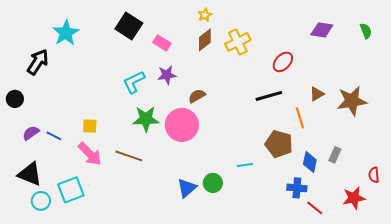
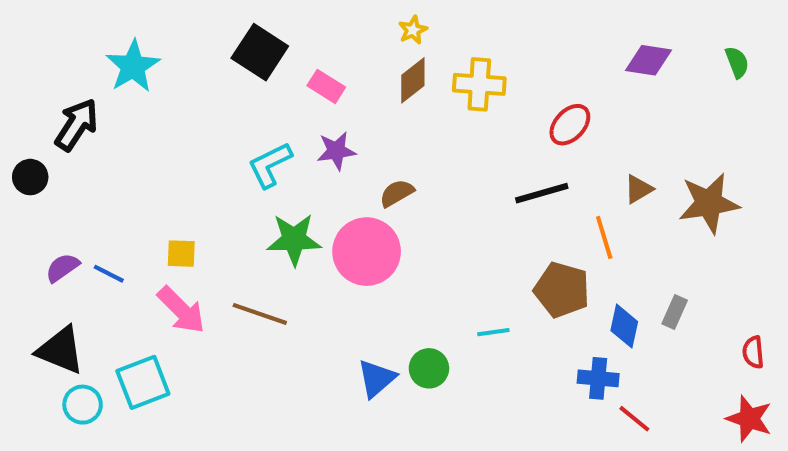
yellow cross: (238, 42) -> (479, 84), turned 30
black circle: (15, 99) -> (30, 177), moved
red star: (354, 198) -> (749, 419), moved, turned 30

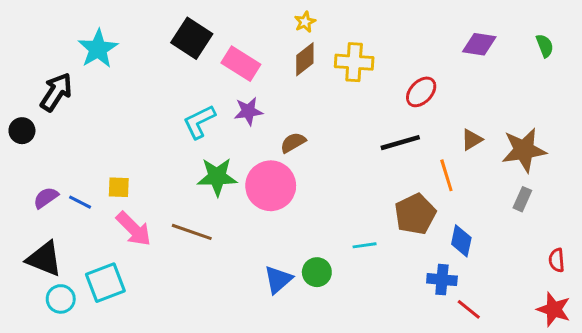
pink rectangle: (326, 86) -> (241, 64), size x1.4
yellow square: (181, 254) -> (119, 187), moved
brown pentagon: (562, 290) -> (415, 214), turned 30
gray rectangle: (675, 312) -> (522, 199), moved

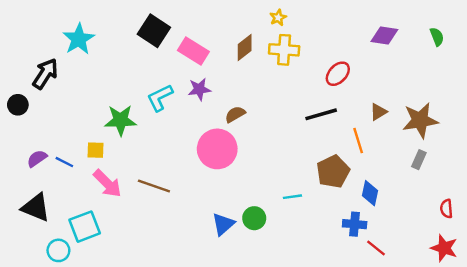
yellow star: (305, 22) -> (278, 18), moved
green star: (217, 177) -> (121, 120), moved
cyan circle: (61, 299) -> (58, 250), moved

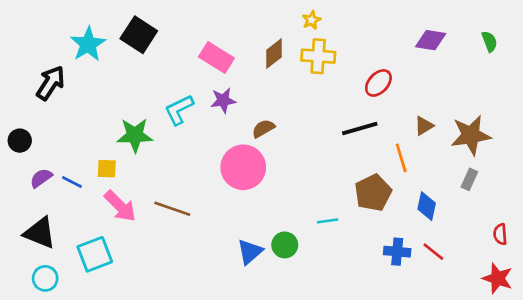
black square: (154, 31) -> (139, 35), moved
black circle: (18, 105) -> (20, 141), moved
blue diamond: (370, 193) -> (427, 206), moved
red line: (376, 248) -> (433, 252), moved
cyan circle: (58, 250) -> (45, 278), moved

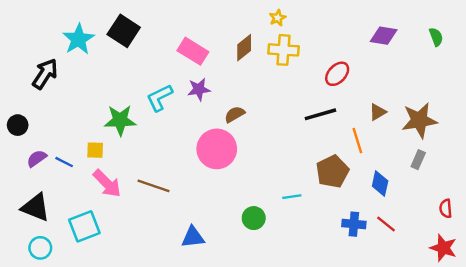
blue triangle: (250, 252) -> (193, 237), moved, turned 35

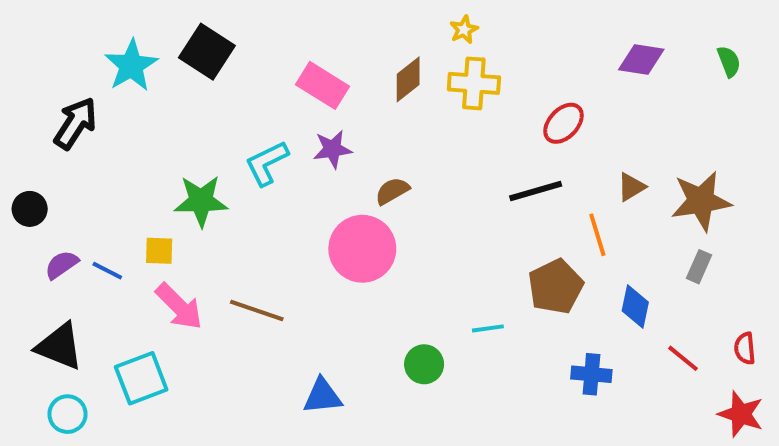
red line: (386, 224) -> (683, 358), moved

